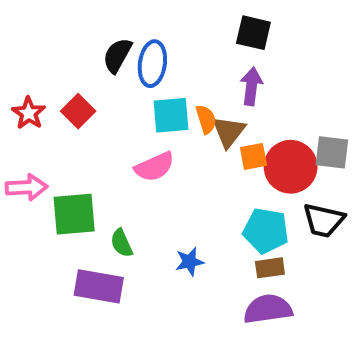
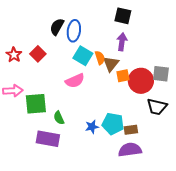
cyan square: (171, 115) -> (83, 56), turned 36
cyan pentagon: (266, 231) -> (113, 124), moved

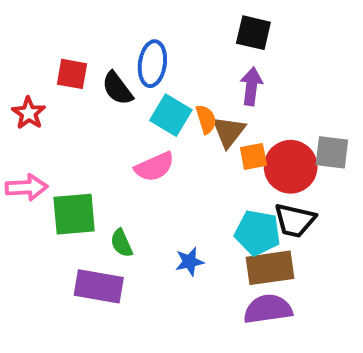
black semicircle: (57, 27) -> (117, 88), moved, turned -66
red square: (38, 54) -> (72, 74), moved, turned -35
black trapezoid: (157, 107) -> (295, 220), moved
cyan pentagon: (113, 124) -> (258, 233), moved
brown rectangle: (131, 130) -> (270, 268), size x1.6

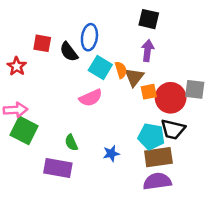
green square: (74, 214) -> (24, 130), moved, turned 32

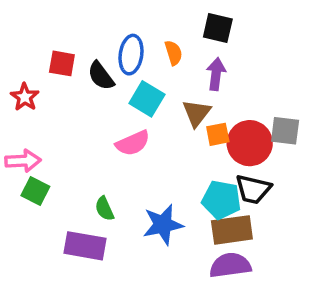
orange semicircle: (121, 70) -> (174, 53), moved
green square: (24, 130) -> (35, 191), size x0.7
blue star: (111, 153) -> (163, 225), size x1.6

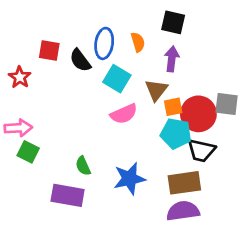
pink semicircle: (133, 143) -> (124, 114), moved
cyan pentagon: (221, 200) -> (176, 134), moved

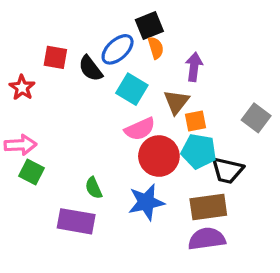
black square: (173, 22) -> (149, 25), moved, turned -35
blue ellipse: (104, 43) -> (118, 49), turned 40
gray square: (227, 104) -> (256, 118), turned 30
red circle: (198, 114) -> (159, 156), moved

